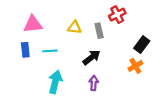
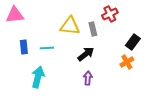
pink triangle: (33, 24) -> (15, 15), moved
yellow triangle: (74, 27) -> (70, 26), size x1.5
cyan arrow: (55, 82) -> (38, 77), moved

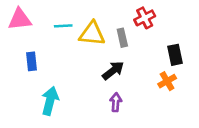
black rectangle: (133, 42) -> (175, 55), turned -49
cyan line: (47, 48) -> (63, 26), moved

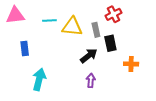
black rectangle: (175, 55) -> (110, 43), moved
orange cross: (167, 81) -> (131, 64), turned 32

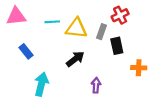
gray rectangle: (96, 30) -> (101, 32), turned 32
blue rectangle: (25, 48) -> (26, 51), turned -32
black arrow: (89, 56) -> (75, 59), moved

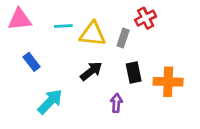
black rectangle: (117, 46) -> (134, 72), moved
orange cross: (139, 68) -> (168, 82), size x1.5
cyan arrow: (41, 84) -> (50, 102), turned 30

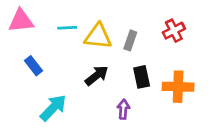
red cross: (146, 18) -> (174, 31), moved

